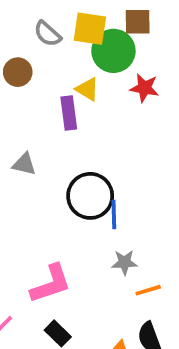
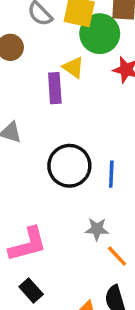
blue line: (114, 214) -> (111, 174), moved
orange line: (148, 290) -> (117, 256), turned 60

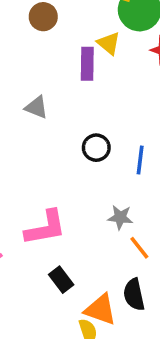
black circle: (69, 166) -> (96, 148), size x0.6
black rectangle: (31, 290) -> (61, 280), moved

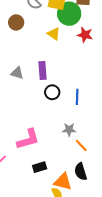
purple rectangle: (87, 64) -> (42, 70), moved
black rectangle: (61, 280) -> (40, 167), turned -64

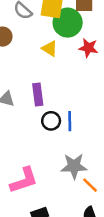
blue line: (77, 97) -> (70, 121), moved
gray star: (69, 130) -> (74, 166), size x1.5

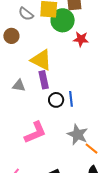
yellow triangle: (50, 49) -> (41, 60), moved, size x1.6
gray star: (74, 166) -> (78, 135), turned 30
pink L-shape: (24, 180) -> (35, 132), moved

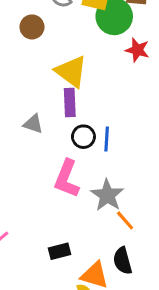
gray triangle: (19, 85) -> (33, 124), moved
pink L-shape: (35, 132) -> (67, 179), moved, turned 125

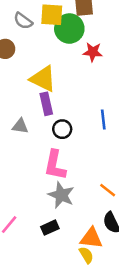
blue line: (107, 139) -> (103, 119), moved
gray star: (107, 195) -> (61, 195), moved
black rectangle: (60, 251) -> (50, 228), moved

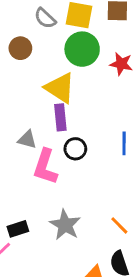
green circle: (69, 29) -> (82, 49), moved
pink L-shape: (55, 165) -> (45, 167), moved
black rectangle: (50, 228) -> (18, 229), moved

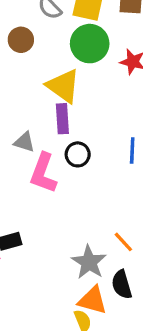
gray star: (65, 225) -> (89, 262), moved

